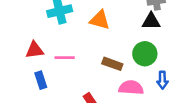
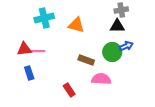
pink line: (65, 58) -> (37, 51), moved
blue arrow: (162, 80) -> (126, 46), moved, turned -112

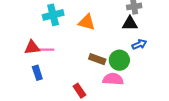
green circle: (112, 52) -> (119, 60), moved

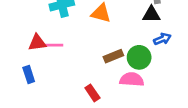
brown rectangle: (97, 59) -> (113, 56), turned -42
blue rectangle: (37, 73) -> (29, 75), moved

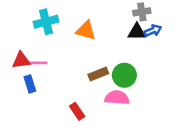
blue arrow: (162, 39) -> (153, 30), moved
blue rectangle: (29, 75) -> (30, 84), moved

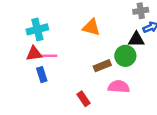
cyan cross: (46, 22) -> (37, 29), moved
black triangle: (137, 32) -> (136, 39), moved
green circle: (124, 75) -> (125, 56), moved

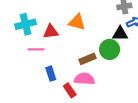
red triangle: (34, 54) -> (51, 32), moved
blue rectangle: (42, 75) -> (51, 74), moved
pink semicircle: (119, 87) -> (84, 79), moved

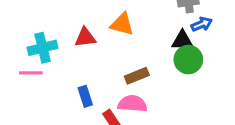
cyan cross: (26, 24) -> (43, 48), moved
pink line: (36, 49) -> (31, 73), moved
green circle: (110, 49) -> (188, 60), moved

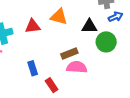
black triangle: (182, 40) -> (89, 26), moved
pink semicircle: (132, 104) -> (77, 67), moved

